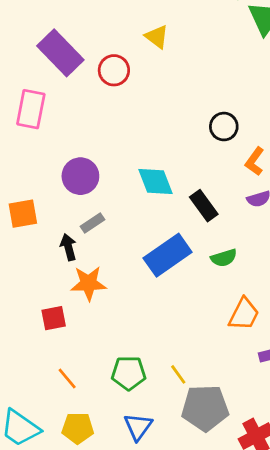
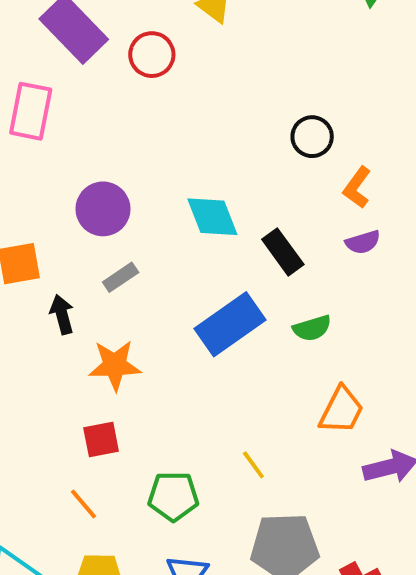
black arrow: (68, 247) -> (62, 314), moved
red square: (54, 318) -> (101, 440), moved
yellow line: (178, 374) -> (253, 465), moved

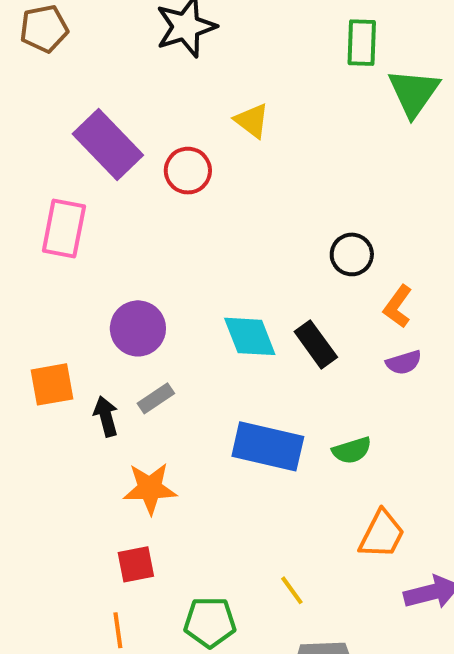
black rectangle: (283, 252) -> (316, 344), moved
black arrow: (62, 314) -> (106, 416), moved
blue rectangle: (230, 324) -> (268, 446), turned 48
orange line: (83, 504) -> (118, 630), turned 32

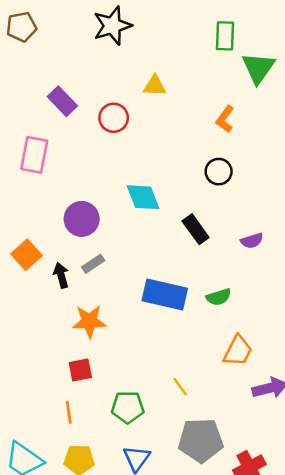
yellow triangle: (252, 121) -> (155, 86), turned -35
purple rectangle: (108, 145) -> (62, 101), size x0.7
orange L-shape: (398, 306) -> (225, 119), moved
cyan diamond: (250, 336) -> (143, 197), moved
orange square: (52, 384) -> (27, 255), turned -32

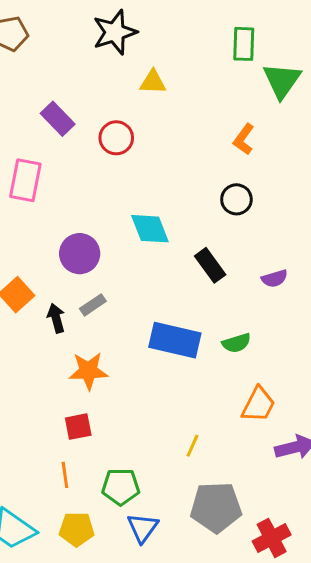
yellow triangle: (155, 86) -> (153, 82), moved
yellow line: (180, 387) -> (192, 446), turned 60
green pentagon: (128, 407) -> (121, 487), moved

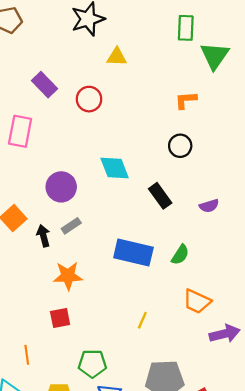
orange L-shape: (244, 139) -> (186, 100), turned 50
green semicircle: (236, 343) -> (180, 255), turned -40
orange trapezoid: (258, 405) -> (197, 301), turned 88
yellow line: (192, 446) -> (142, 320), moved
orange line: (65, 475) -> (27, 355), moved

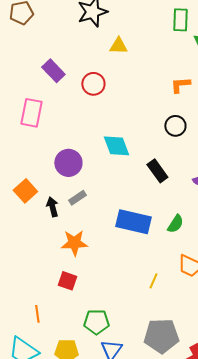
red square: (60, 318) -> (67, 281), turned 30
yellow line: (142, 320) -> (153, 281), moved

